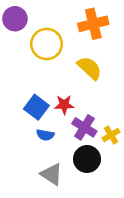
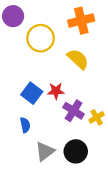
blue semicircle: (45, 135) -> (25, 125), moved, turned -112
black circle: (87, 159) -> (76, 151), moved
gray triangle: (52, 174) -> (45, 151), turned 50

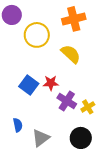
blue semicircle: (25, 125) -> (18, 125), moved
black circle: (76, 151) -> (81, 138), moved

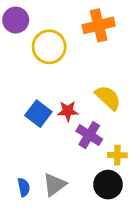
yellow semicircle: (71, 54) -> (108, 98), moved
yellow cross: (88, 107) -> (117, 155), moved, turned 32
blue semicircle: (18, 125) -> (24, 187), moved

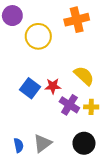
yellow cross: (117, 155) -> (91, 107), moved

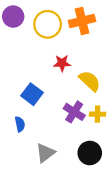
yellow circle: (38, 36) -> (48, 24), moved
red star: (53, 86) -> (62, 63), moved
blue semicircle: (19, 145) -> (20, 124), moved

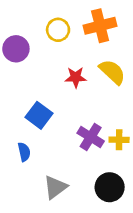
purple circle: (13, 17) -> (16, 49), moved
yellow circle: (48, 24) -> (58, 30), size x0.7
yellow semicircle: (90, 81) -> (112, 72), moved

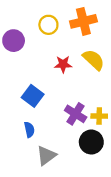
blue semicircle: (24, 152) -> (29, 130), moved
black circle: (110, 187) -> (91, 142), moved

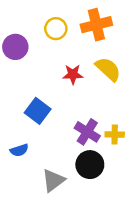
blue semicircle: (29, 130) -> (19, 150), moved, turned 84
black circle: (91, 142) -> (90, 165), moved

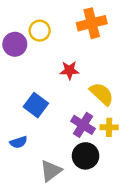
yellow circle: (56, 29) -> (40, 31), moved
yellow semicircle: (108, 69) -> (102, 94), moved

